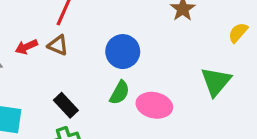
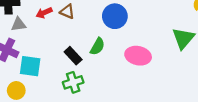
green semicircle: (120, 93) -> (97, 46), moved

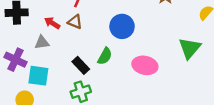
red arrow: (44, 13) -> (52, 23), turned 56
gray triangle: (19, 24) -> (42, 42), moved

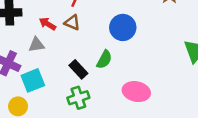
pink ellipse: (145, 65) -> (136, 92), moved
cyan square: (38, 76) -> (33, 80), turned -30

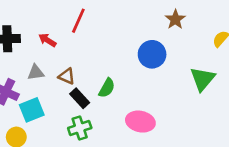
brown triangle: (72, 23) -> (67, 76), moved
red arrow: (48, 24) -> (47, 40), moved
blue circle: (123, 27) -> (152, 54), moved

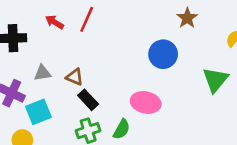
red arrow: (47, 40) -> (55, 22), moved
green semicircle: (107, 88) -> (122, 129), moved
pink ellipse: (140, 122) -> (146, 102), moved

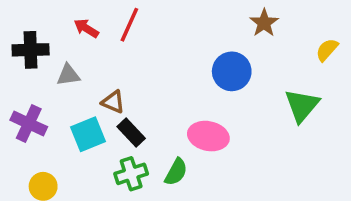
gray triangle: (42, 73) -> (68, 75), moved
cyan square: (38, 112) -> (88, 134), moved

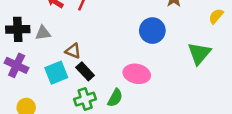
black cross: (31, 50) -> (18, 29), moved

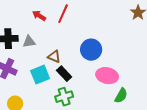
blue circle: (152, 31) -> (91, 50), moved
green semicircle: (115, 98) -> (121, 96), moved

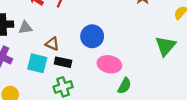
black rectangle: (64, 74) -> (63, 62), turned -35
cyan square: (40, 75) -> (37, 63), turned 36

